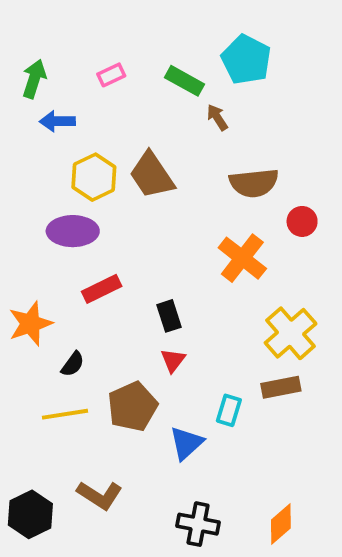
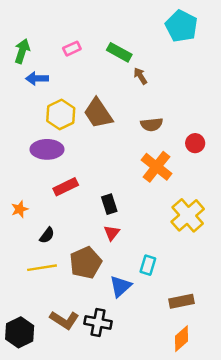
cyan pentagon: (246, 60) -> (181, 26), moved
brown semicircle: (254, 183) -> (152, 124), moved, size x0.7
orange star: (30, 324) -> (20, 209), size x0.6
brown rectangle: (281, 387) -> (181, 301), moved
black cross: (198, 524) -> (98, 322), moved

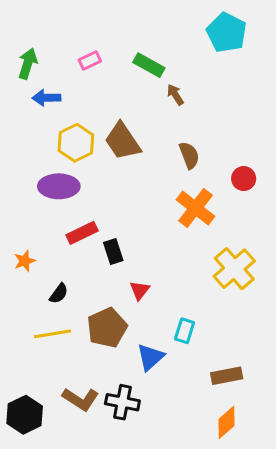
brown semicircle: (152, 124) -> (189, 155), turned -105
black rectangle: (109, 204) -> (113, 252), moved

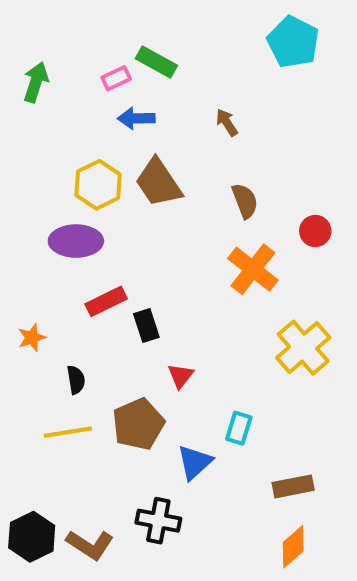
green rectangle: (149, 65) -> (156, 62), moved
blue arrow: (46, 98) -> (136, 118), moved
black semicircle: (59, 293) -> (76, 380), turned -45
brown L-shape: (81, 399) -> (90, 545), moved

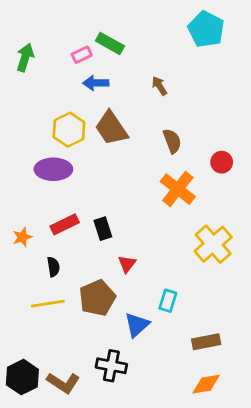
red rectangle: (106, 301) -> (65, 224), moved
orange diamond: (293, 547) -> (206, 384), turned 32

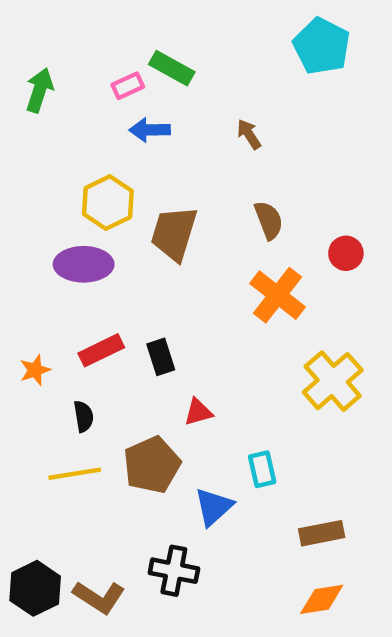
brown trapezoid: (111, 128) -> (174, 233), moved, turned 51
red triangle: (127, 264) -> (198, 412), turned 36
cyan rectangle: (168, 301) -> (262, 469), turned -30

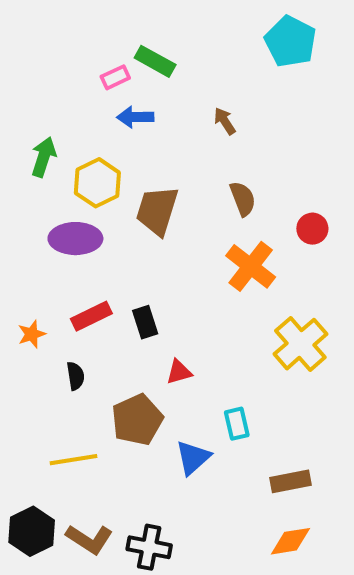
green arrow: (39, 90) -> (44, 157), moved
yellow line: (75, 474) -> (73, 460), moved
black cross: (174, 571) -> (149, 547), moved

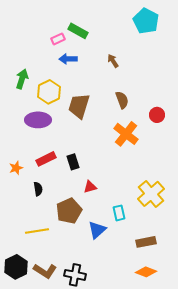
yellow cross: (300, 344) -> (151, 194), moved
orange diamond: (290, 541) -> (146, 272), turned 30

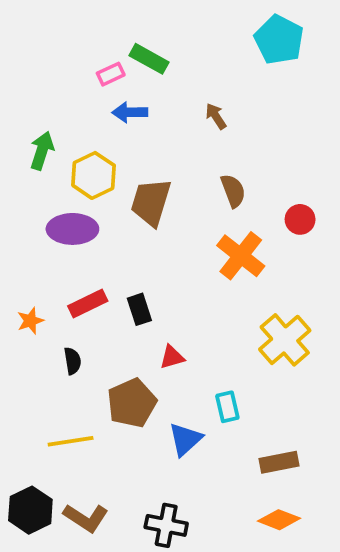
yellow cross: (151, 194) -> (285, 340), moved
black cross: (75, 275) -> (166, 525), moved

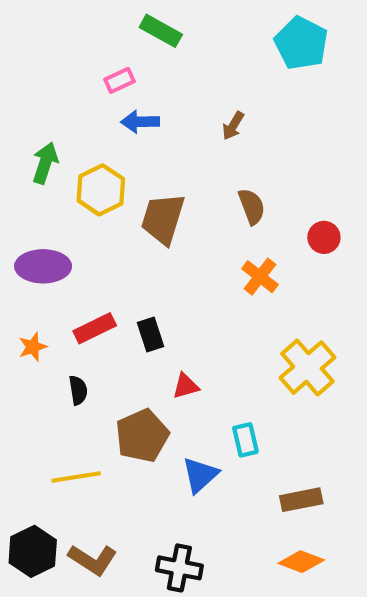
green rectangle: (149, 59) -> (161, 31), moved
brown arrow: (216, 116) -> (233, 126), turned -116
purple ellipse: (72, 229) -> (43, 266), moved
orange cross: (241, 256) -> (260, 277), size x0.7

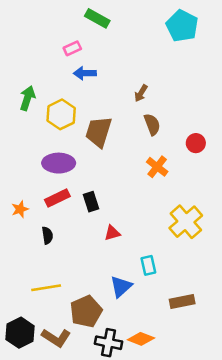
brown arrow: (233, 126) -> (141, 93), moved
purple ellipse: (43, 266) -> (59, 163), moved
brown pentagon: (142, 436) -> (86, 311), moved
orange diamond: (301, 562) -> (141, 339), moved

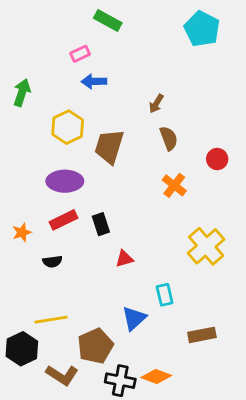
green arrow: (27, 98) -> (22, 93), moved
black semicircle: (47, 235) -> (52, 262), turned 91
black hexagon: (20, 333) -> (22, 349), moved

